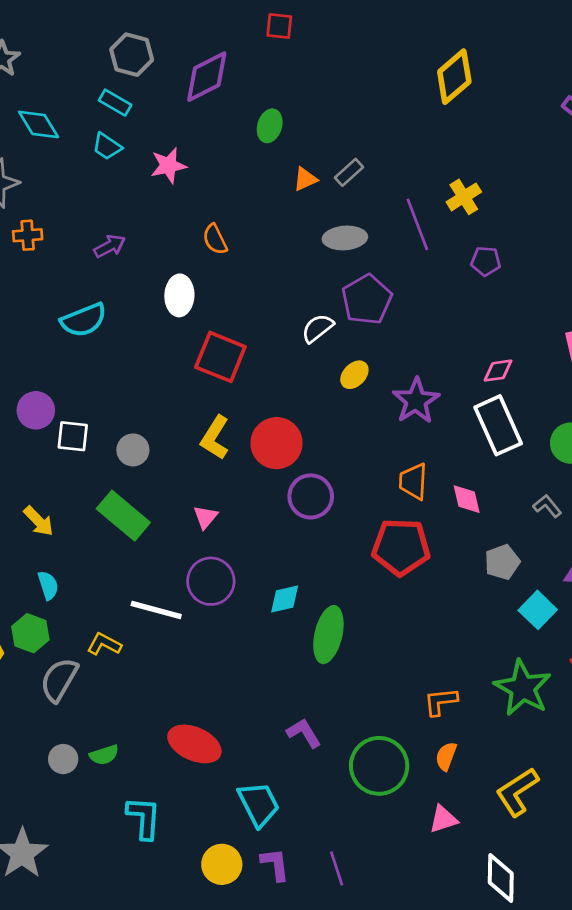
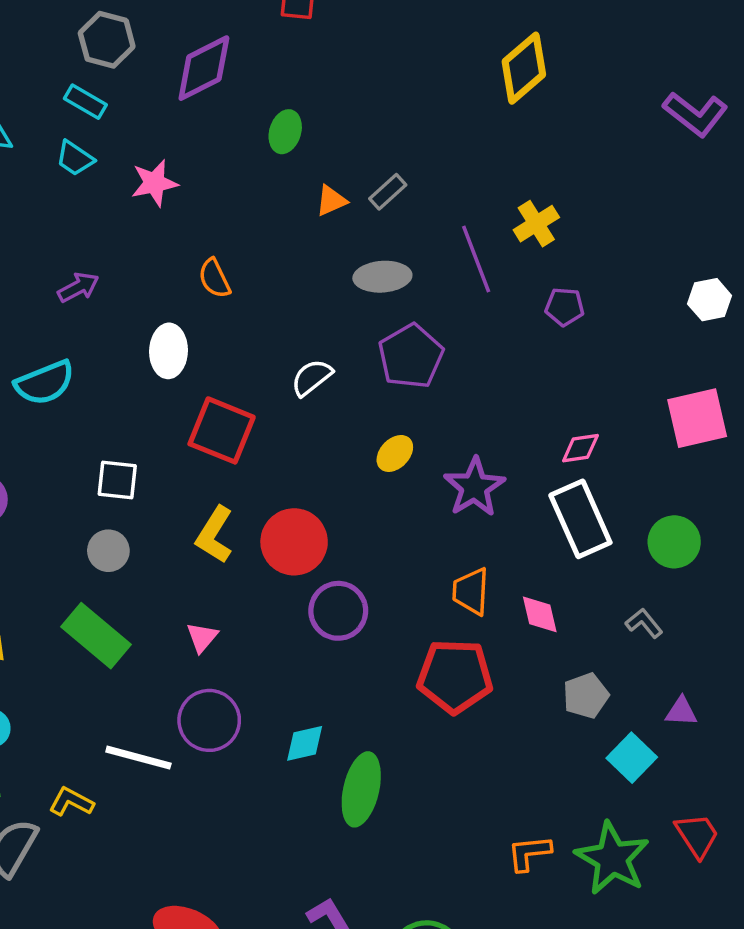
white semicircle: (318, 328) -> (312, 377), moved
white square: (73, 436) -> (117, 480), moved
orange L-shape: (441, 702) -> (529, 853), moved

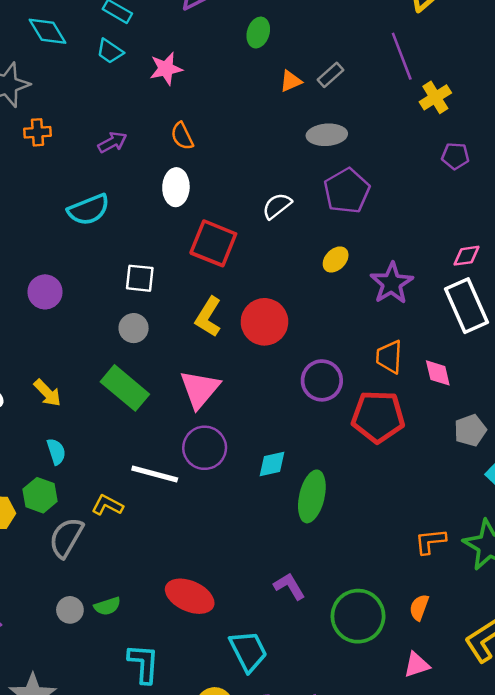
purple line: (476, 259) -> (402, 56), moved
orange semicircle: (214, 278) -> (182, 136), moved
purple circle: (338, 611) -> (322, 380), moved
pink triangle: (202, 637) -> (200, 389), size x1.8

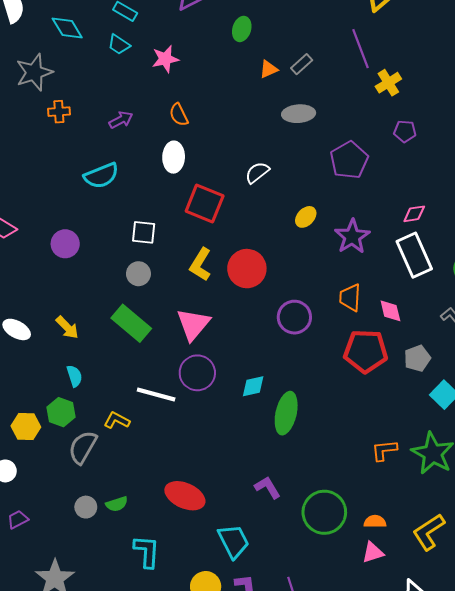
purple pentagon: (347, 191) -> (349, 160), moved
red pentagon: (378, 417) -> (366, 351), moved
orange semicircle: (419, 607) -> (375, 522), moved, turned 70

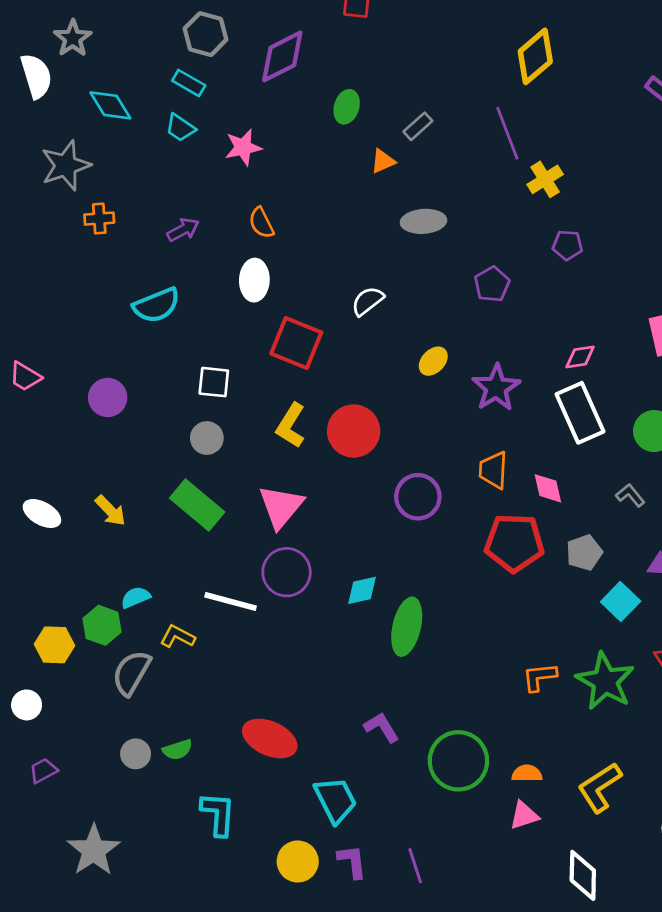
gray rectangle: (302, 64) -> (418, 126), moved
purple pentagon: (349, 160) -> (492, 284), size x0.7
cyan semicircle: (74, 376) -> (136, 597), moved, turned -95

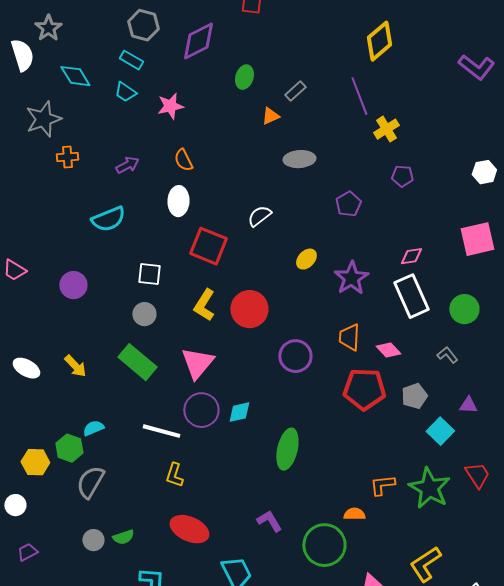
pink diamond: (548, 488) -> (388, 350), turned -30
cyan diamond: (362, 590) -> (239, 412), moved
yellow L-shape: (178, 636) -> (174, 475), moved, turned -100
orange semicircle: (527, 773) -> (354, 514), moved

